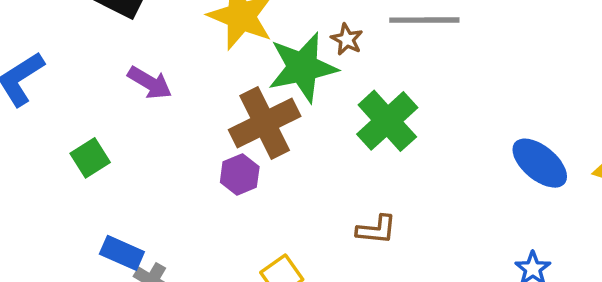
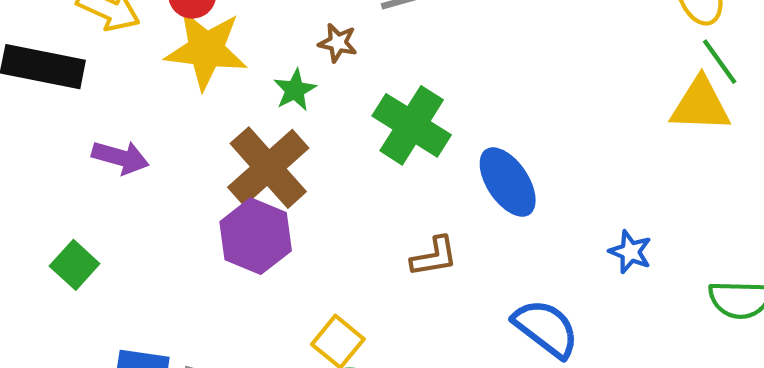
green star: (303, 67) -> (295, 90), size x0.5
blue ellipse: (540, 163) -> (508, 182), moved, turned 32
purple hexagon: (240, 175) -> (256, 236), size x1.5

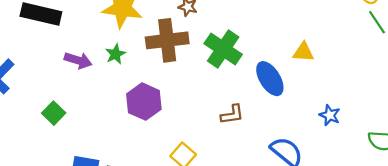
green star: (295, 90) -> (115, 54), moved
yellow triangle: (700, 105) -> (303, 52), moved, size x0.7
brown cross: (268, 168) -> (167, 40), moved, turned 33

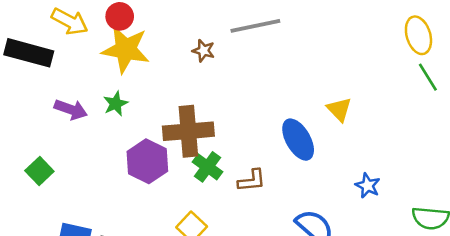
brown cross: (167, 40) -> (188, 131), moved
green cross: (223, 49) -> (208, 167), moved, size x0.7
yellow triangle: (303, 52) -> (339, 109), turned 40

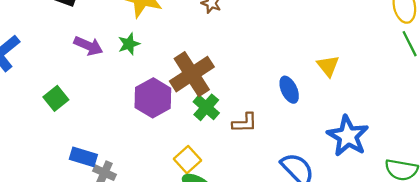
brown cross: (188, 131) -> (192, 74), turned -33
blue ellipse: (298, 140) -> (289, 90), size x0.7
blue star: (368, 186) -> (348, 136), size x1.8

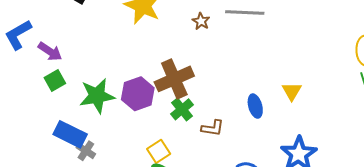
green star: (129, 44) -> (97, 96), moved, size x1.8
purple arrow: (88, 46) -> (50, 51), moved
blue rectangle: (83, 157) -> (70, 134), size x1.4

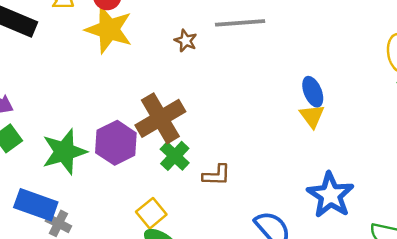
blue ellipse: (255, 106) -> (313, 92), moved

